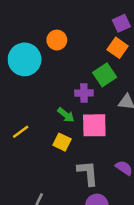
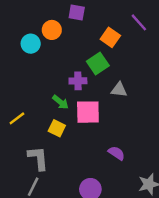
purple square: (121, 23) -> (77, 13), moved, turned 35
cyan circle: (25, 59) -> (31, 44), moved, size x0.6
gray L-shape: (88, 173) -> (38, 158), moved

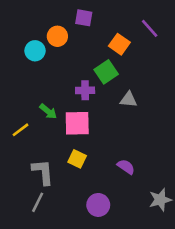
green arrow: (61, 102) -> (48, 111), moved
pink square: (88, 112) -> (77, 123), moved
yellow square: (57, 128) -> (77, 159), moved

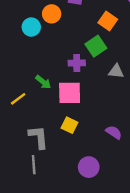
gray line: (38, 202) -> (34, 165), turned -30

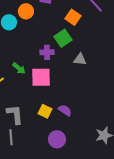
yellow square: (70, 125) -> (45, 111), moved
purple semicircle: (114, 132) -> (65, 110), moved

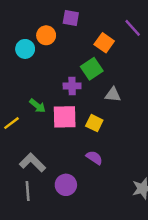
yellow square: (45, 111) -> (94, 123), moved
gray L-shape: (15, 114) -> (33, 163), turned -40
purple circle: (57, 139) -> (66, 185), moved

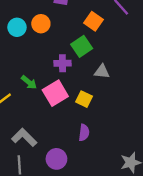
orange circle: (46, 35) -> (41, 24), moved
pink square: (65, 117) -> (55, 93), turned -30
purple semicircle: (94, 158) -> (84, 133), turned 63

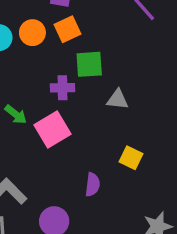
orange square: (94, 21) -> (67, 29), moved, turned 30
green square: (82, 46) -> (89, 64), turned 30
yellow square: (84, 99) -> (131, 158), moved

